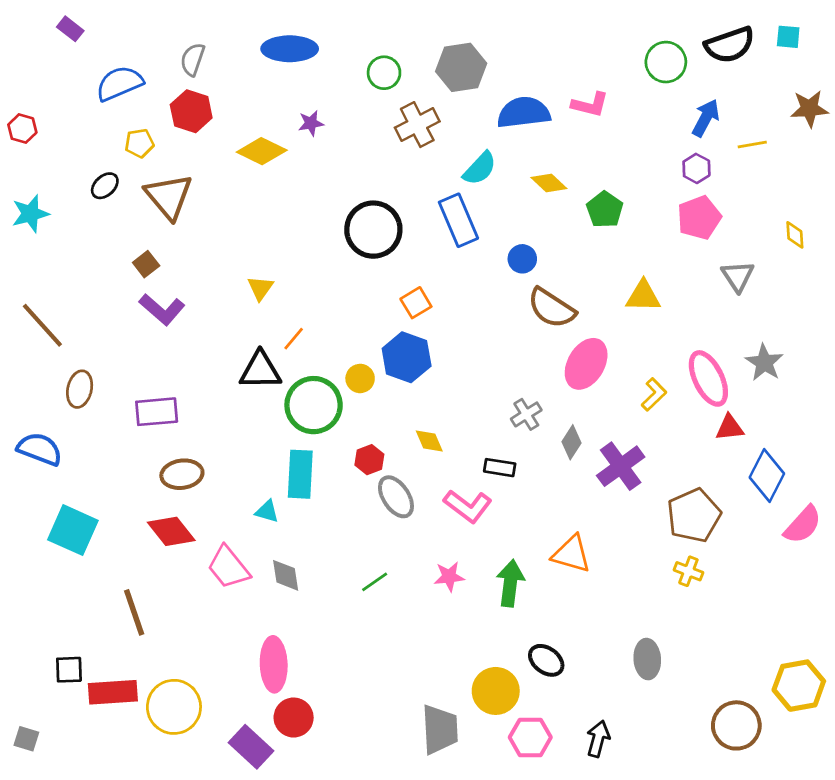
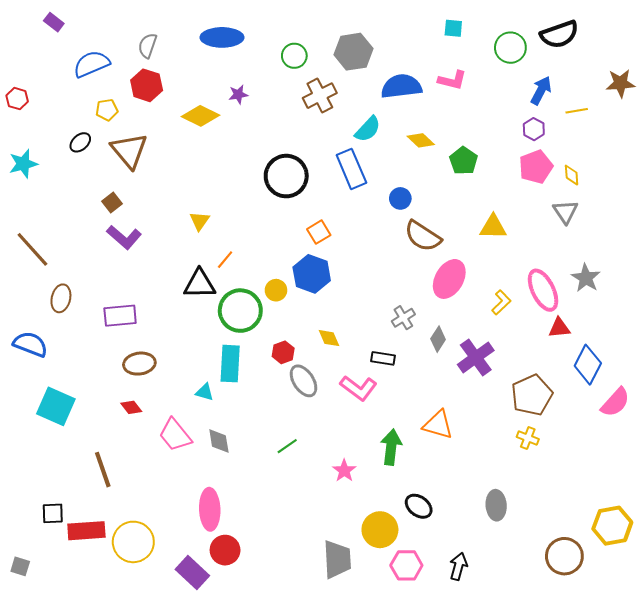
cyan square: (788, 37) -> (453, 28), moved
yellow diamond: (795, 235) -> (572, 175), moved
red diamond: (171, 531) -> (131, 407), size x0.6
pink star: (449, 577) -> (344, 471), moved, turned -30

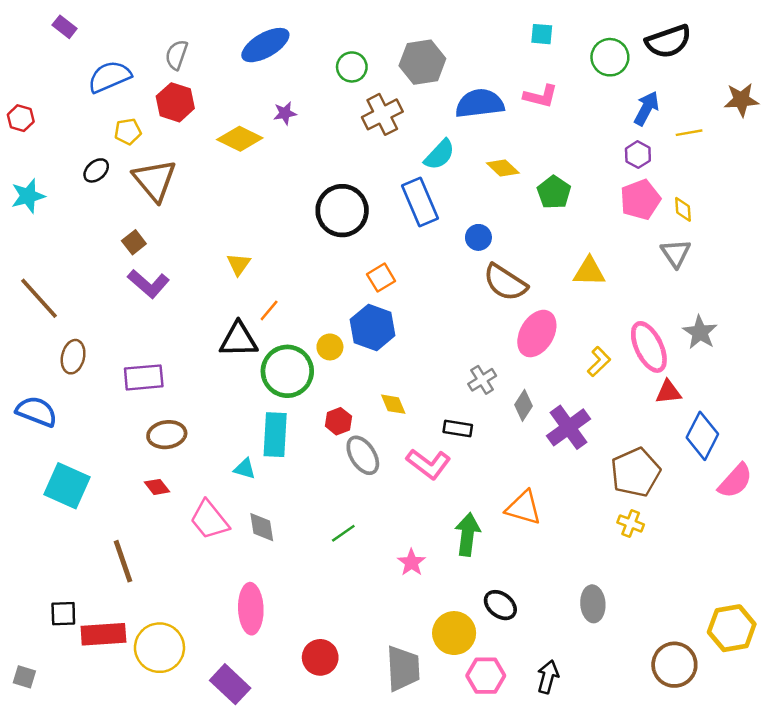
blue ellipse: (222, 37) -> (265, 45), turned -30
red circle: (225, 550) -> (320, 657), moved

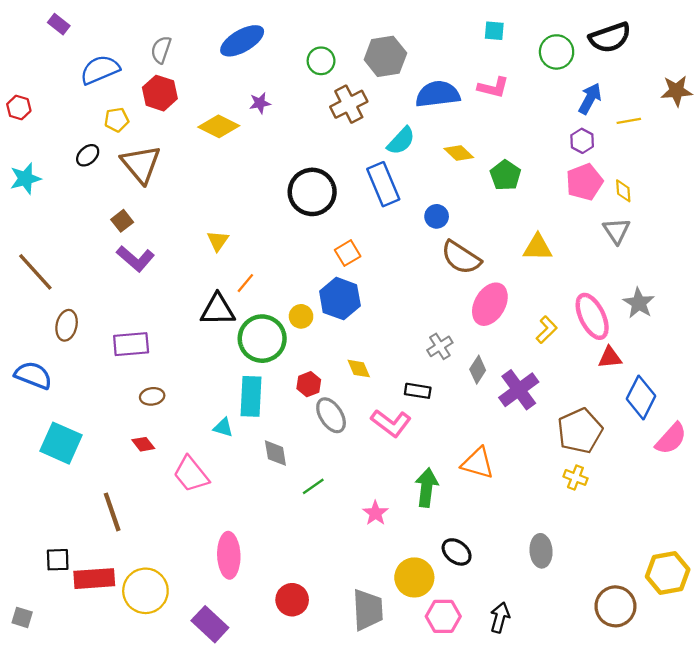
brown ellipse: (167, 435) -> (152, 396), size x0.7
gray diamond: (262, 527) -> (275, 453), moved

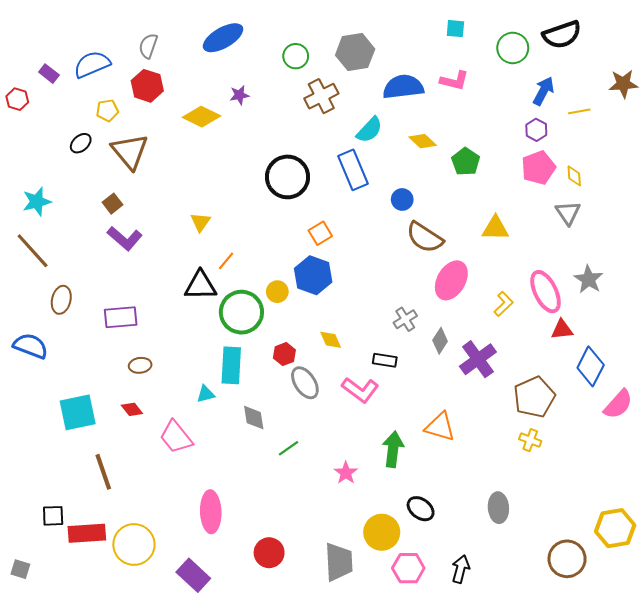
purple rectangle: (59, 24) -> (49, 74), moved
cyan star: (25, 179) -> (37, 202), moved
cyan triangle: (223, 427) -> (206, 394), turned -30
cyan square: (61, 443) -> (78, 412), moved, turned -36

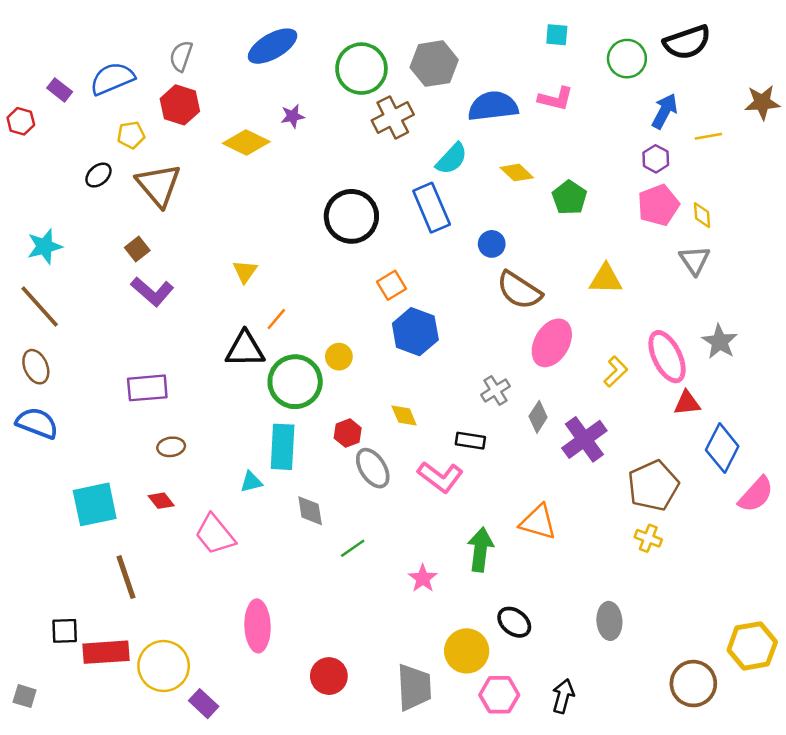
green circle: (296, 56) -> (361, 69), size x1.6
blue hexagon: (313, 275) -> (415, 332), moved
brown ellipse: (61, 300) -> (36, 367), moved, turned -36
purple rectangle: (193, 575) -> (204, 704), moved, size x0.7

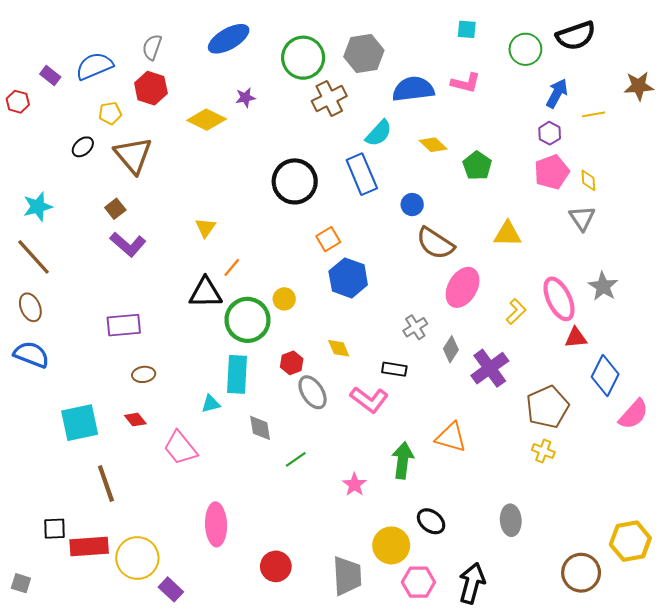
black arrow: (563, 696) -> (472, 583), size x1.4

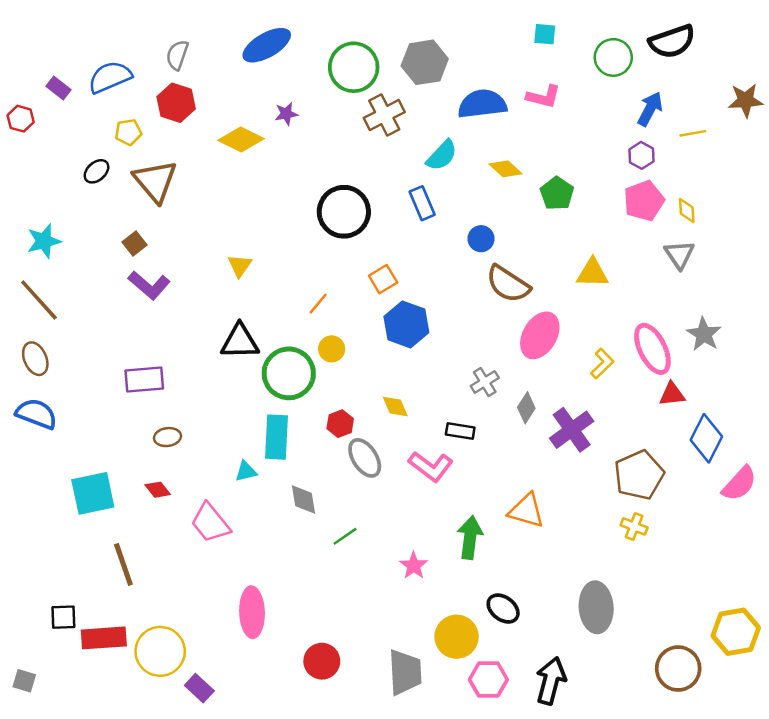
blue rectangle: (362, 174) -> (422, 203), size x0.7
orange line: (232, 267) -> (318, 304), moved
gray ellipse: (511, 520) -> (596, 607), size x1.4

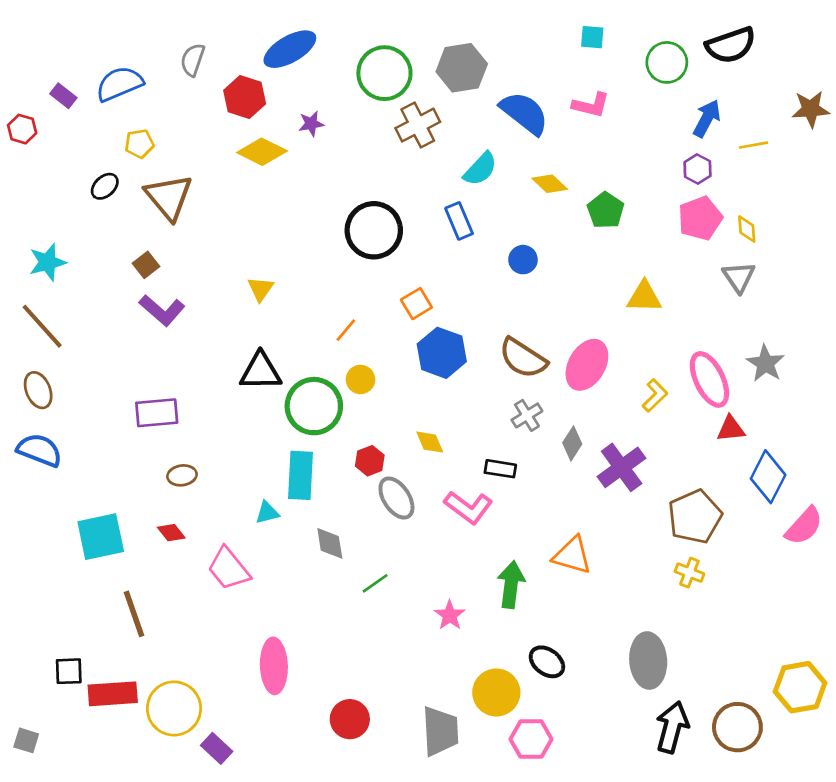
red hexagon: (176, 103) -> (245, 97), moved
blue semicircle: (482, 104) -> (524, 113), turned 45
brown semicircle: (508, 284) -> (523, 358), moved
black arrow: (551, 681) -> (672, 727), moved

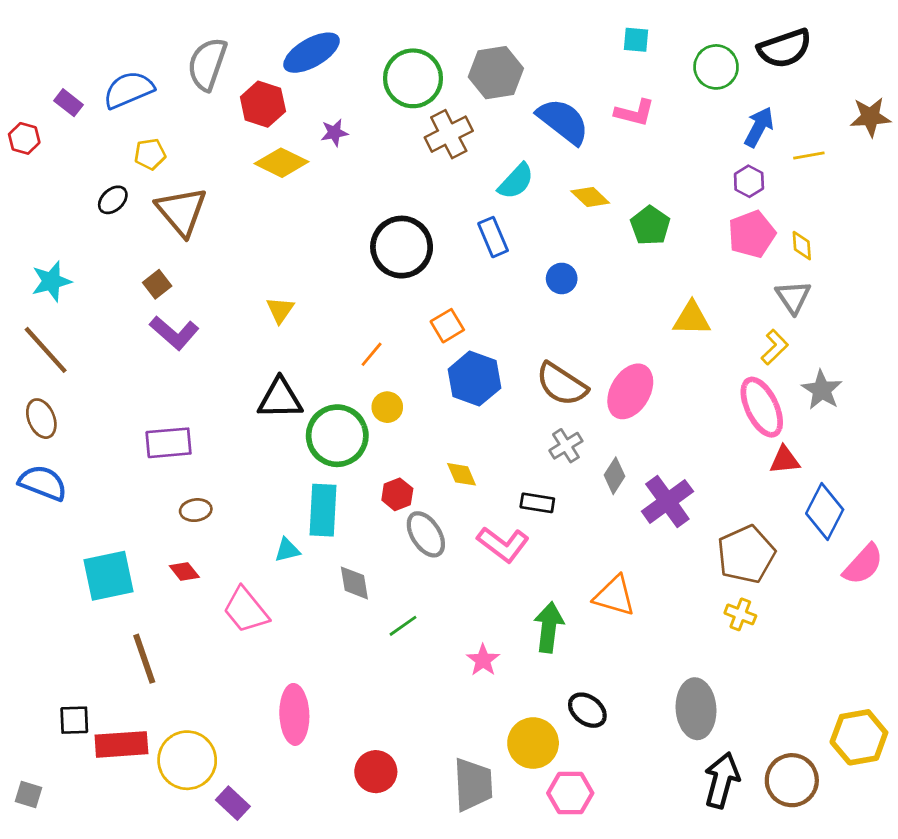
gray semicircle: (193, 60) -> (207, 64), size x1.5
yellow L-shape: (655, 395) -> (775, 347), moved

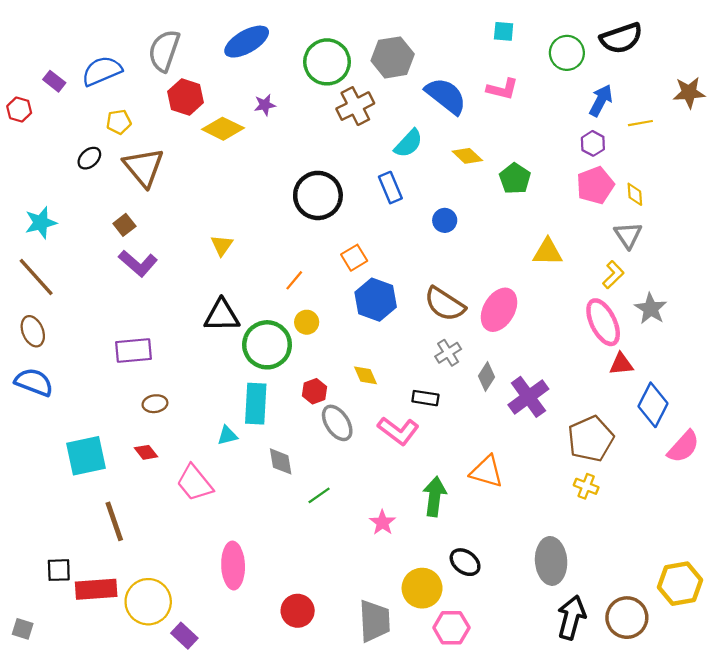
red hexagon: (263, 104) -> (186, 97), moved

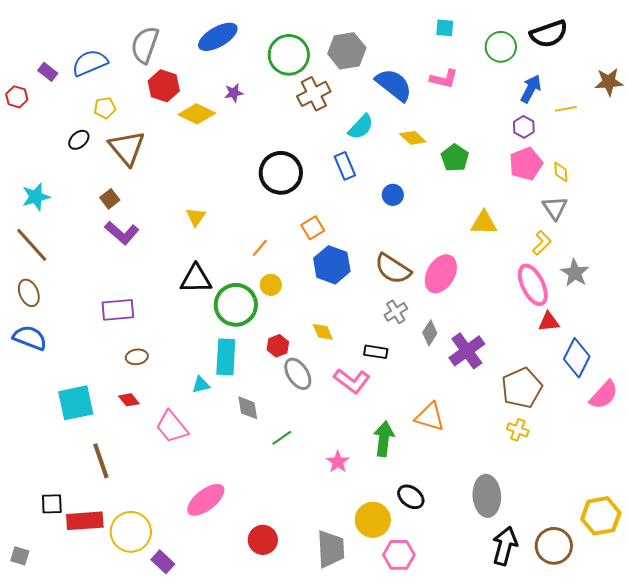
pink ellipse: (233, 565) -> (206, 500), turned 54

